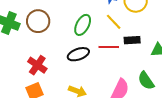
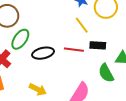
green ellipse: (83, 25) -> (20, 39), moved
green semicircle: (146, 81) -> (106, 73), moved

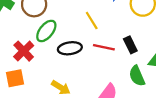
yellow line: (82, 25) -> (92, 20), moved
black rectangle: (98, 45) -> (130, 45), turned 56

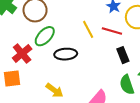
red line: (104, 47) -> (112, 31), moved

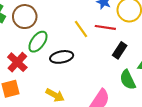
black rectangle: (123, 55) -> (120, 50), turned 63

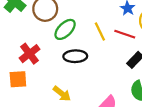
green ellipse: (38, 42) -> (65, 29), moved

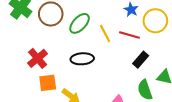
green ellipse: (65, 29) -> (80, 23), moved
orange square: (18, 79) -> (48, 83), moved

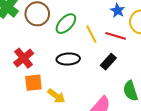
black rectangle: (141, 60) -> (108, 62), moved

